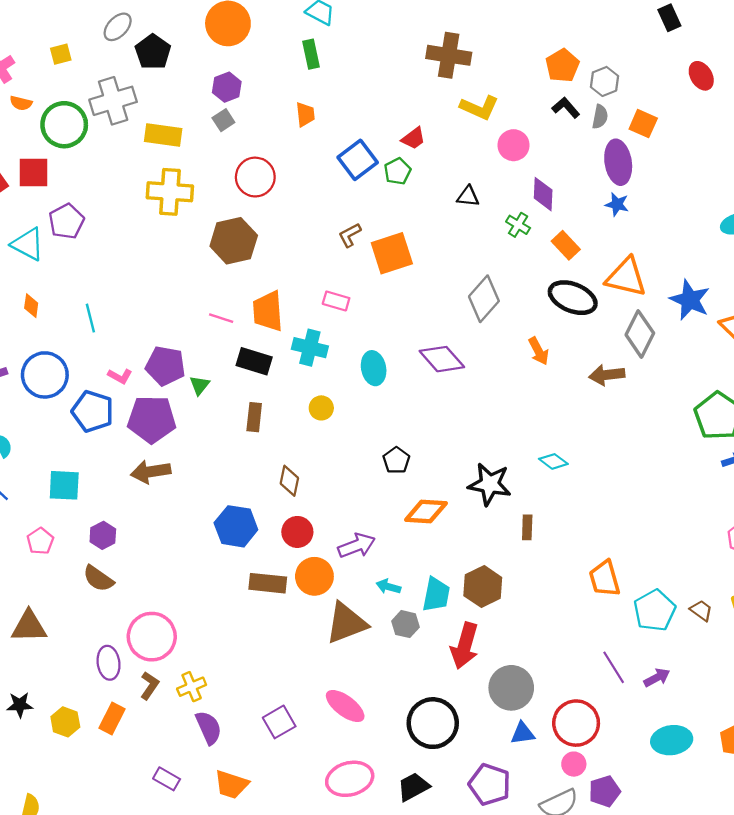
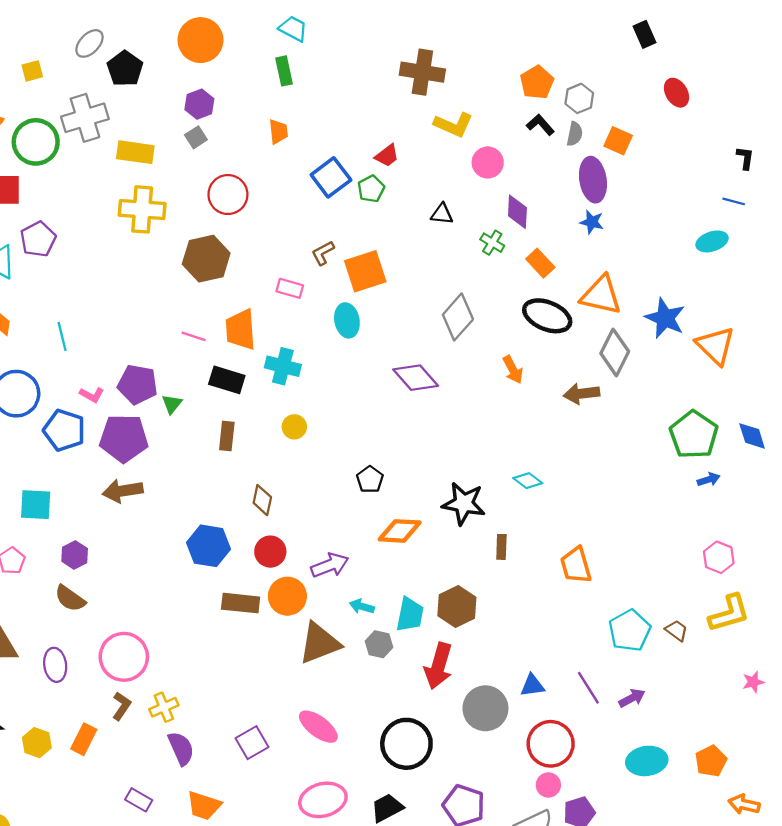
pink rectangle: (336, 301) -> (290, 288), moved
cyan ellipse: (374, 368) -> (347, 320), moved
orange trapezoid: (605, 579) -> (576, 565), moved
purple ellipse: (109, 663) -> (55, 665), moved
blue triangle: (523, 733) -> (532, 685), moved

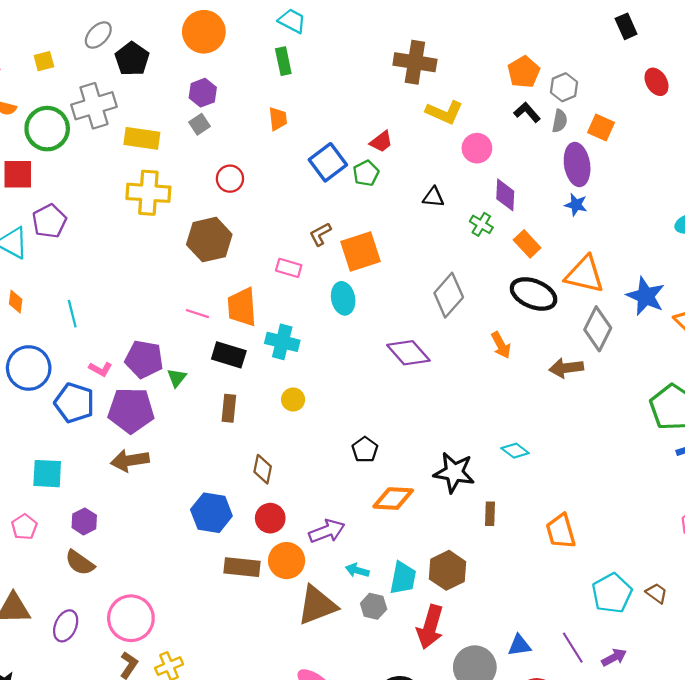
red circle: (228, 195) -> (230, 179), size x0.7
purple ellipse: (55, 665) -> (66, 626), turned 32

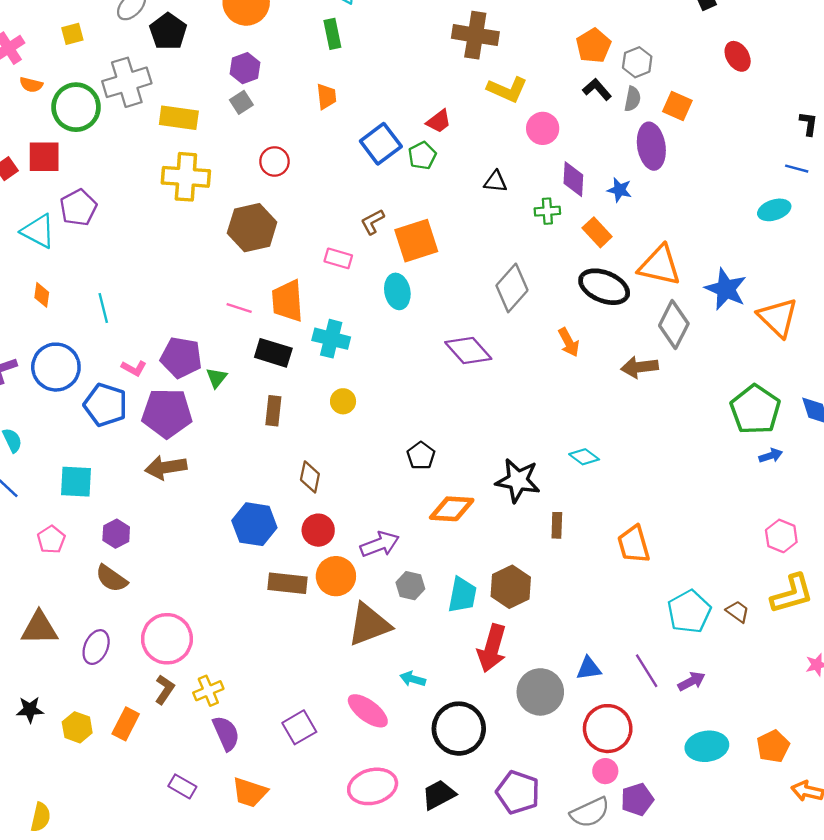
blue star: (576, 205) -> (619, 190), moved
green cross: (481, 224) -> (547, 211), turned -35
cyan arrow: (357, 570) -> (413, 679), moved
gray hexagon: (374, 606) -> (410, 586), moved

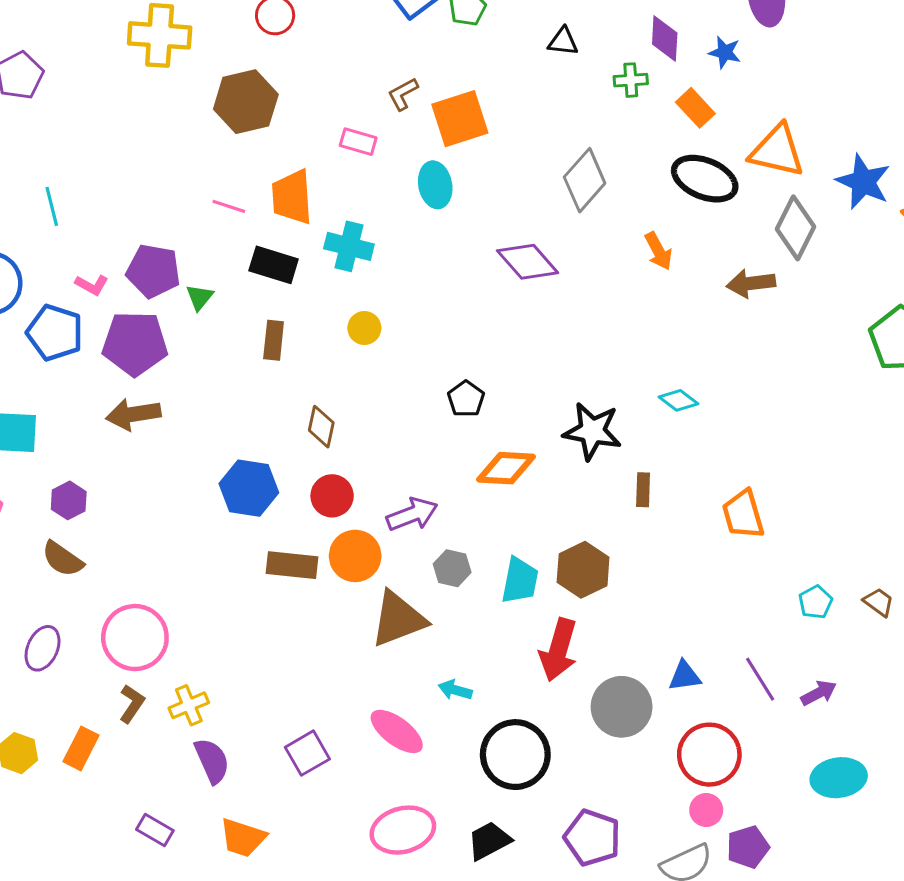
cyan pentagon: (689, 612) -> (816, 602), size x0.6

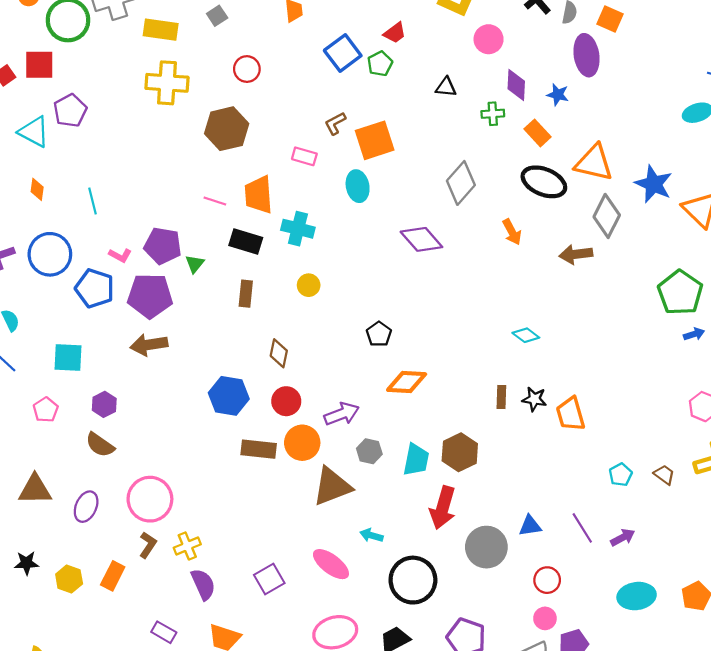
black star: (592, 431) -> (534, 399), moved, size x0.6
red circle: (709, 755) -> (547, 580), size x0.6

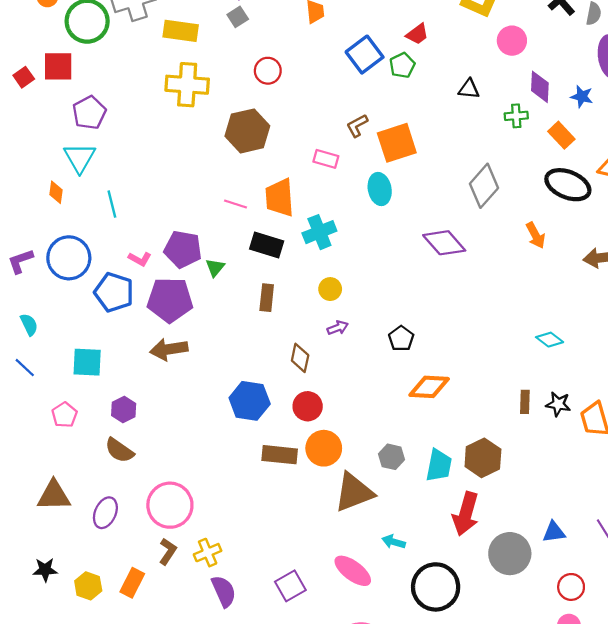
cyan triangle: (34, 132) -> (80, 158), moved, turned 32
cyan cross: (298, 229) -> (319, 232), turned -36
purple arrow: (342, 414) -> (338, 328), moved, size x0.6

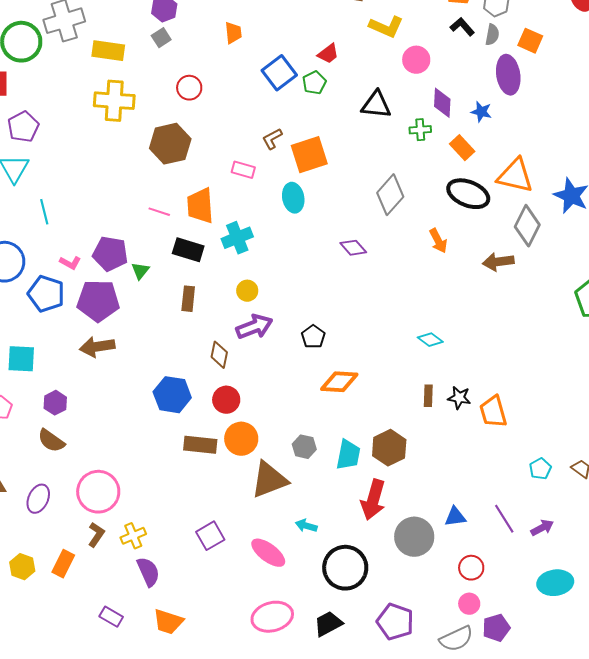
black triangle: (469, 89) -> (376, 105), size x1.5
purple diamond: (444, 243) -> (353, 248), size x0.7
purple arrow: (338, 328) -> (254, 327), size x1.8
cyan diamond: (550, 340) -> (430, 340), moved
purple square: (290, 586) -> (210, 536), moved

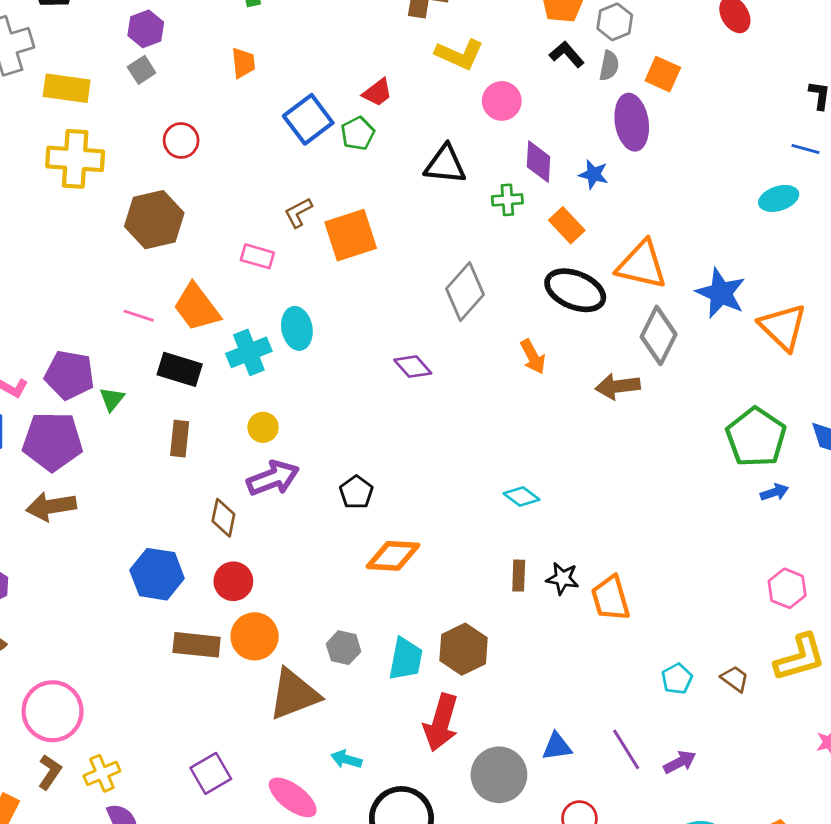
cyan ellipse: (293, 198) -> (297, 328), moved
orange trapezoid: (200, 206) -> (197, 307), turned -33

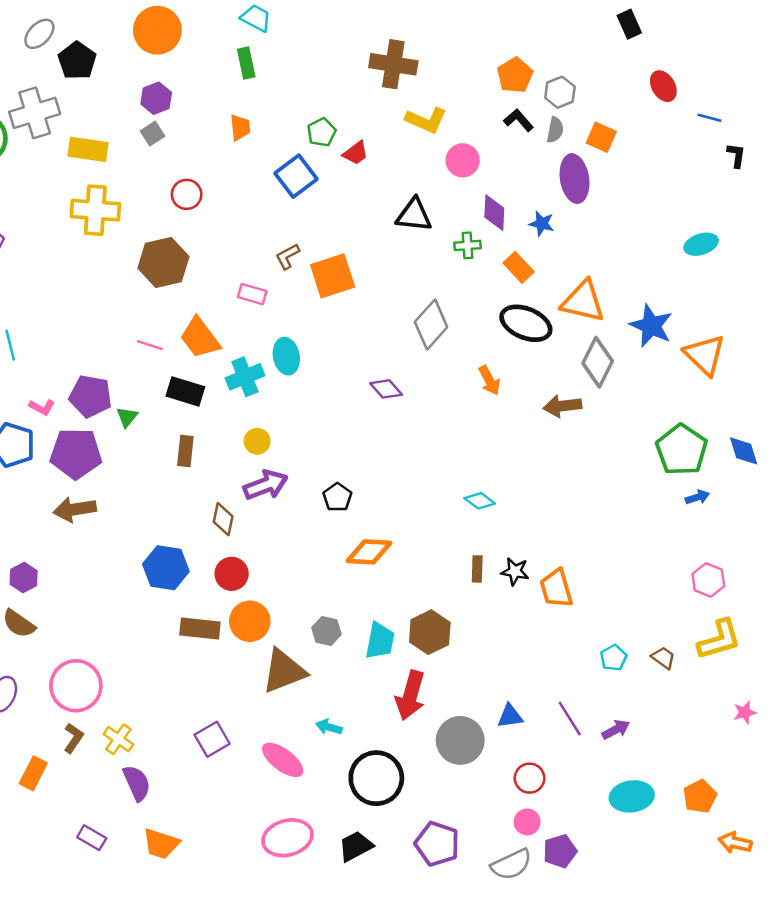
green pentagon: (358, 133) -> (322, 132), moved
blue line: (805, 149) -> (710, 118), moved
yellow cross: (102, 773) -> (118, 739), turned -32

